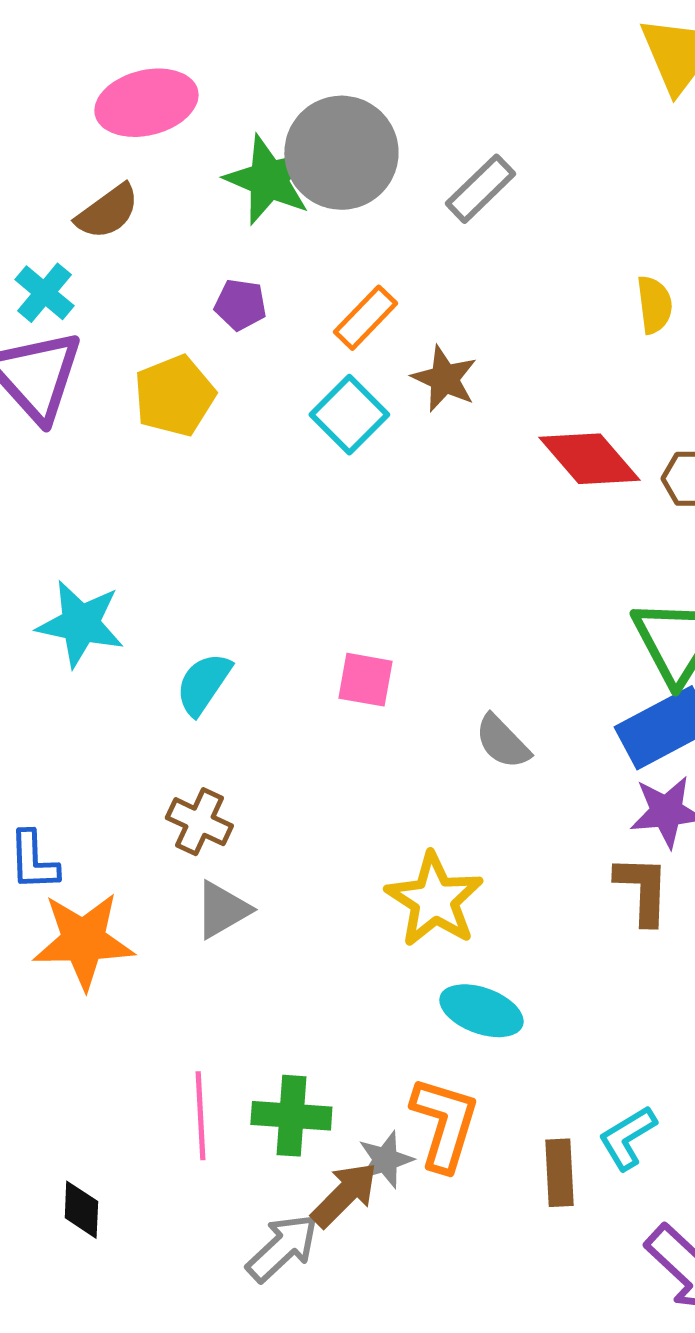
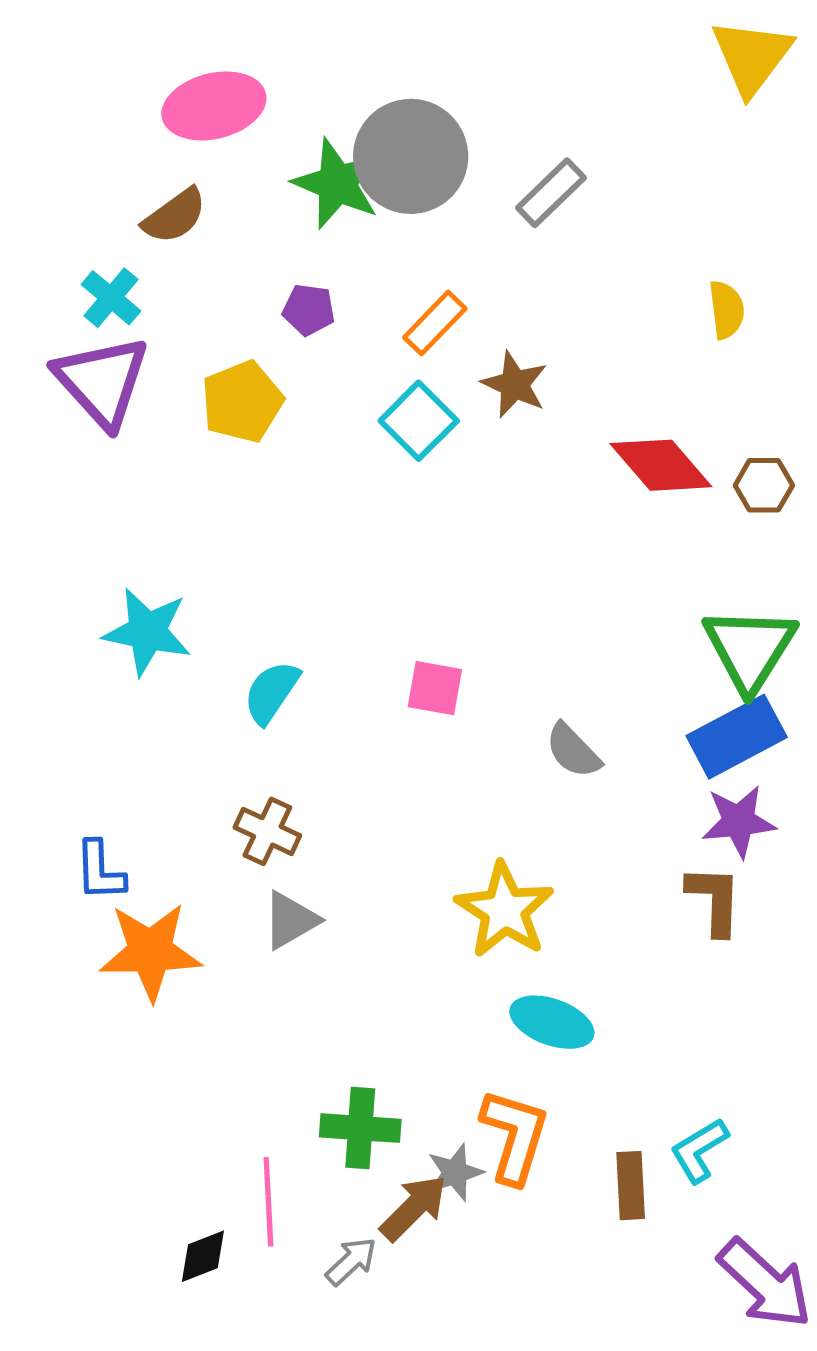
pink line: (200, 1116) -> (268, 1202), moved
black diamond: (81, 1210) -> (203, 1256), moved, turned 66
gray arrow: (282, 1248) -> (351, 1261), size x0.7

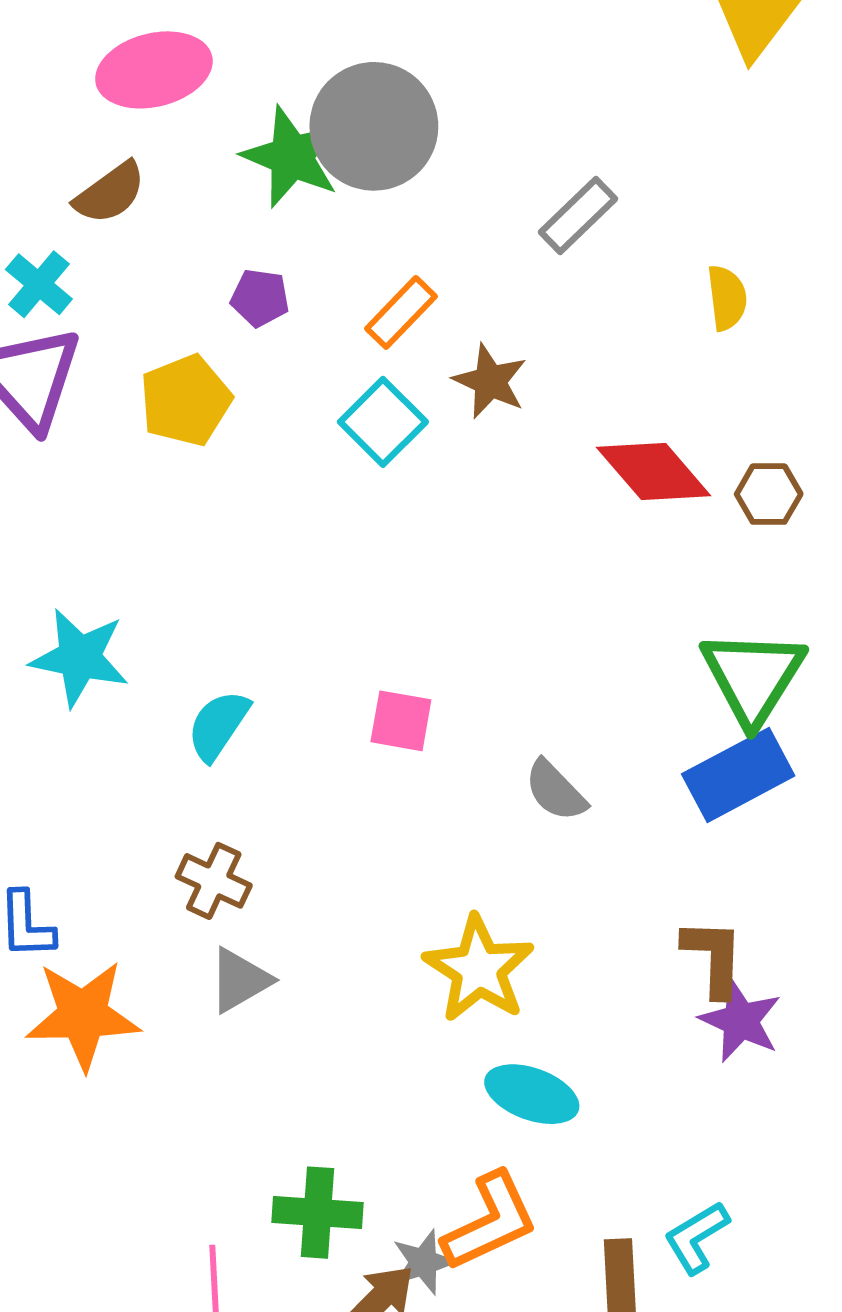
gray rectangle: (551, 193) -> (578, 215), moved
purple star: (739, 821) -> (740, 1021), moved, turned 30
orange L-shape: (515, 1136) -> (490, 1222), turned 48

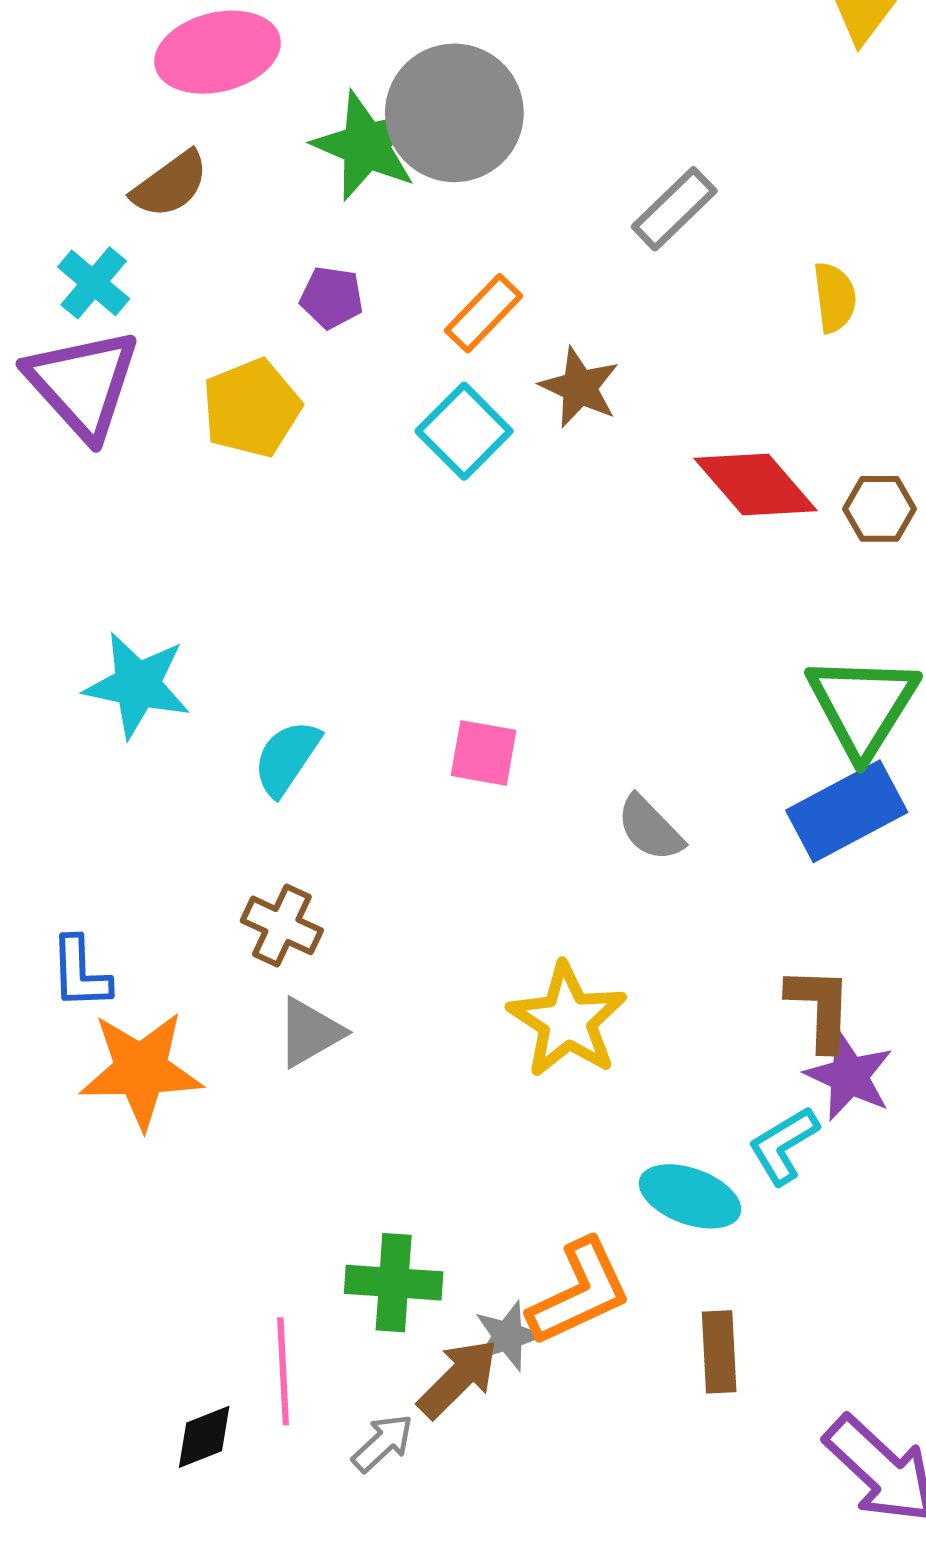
cyan ellipse: (532, 1094) -> (690, 1196), moved
cyan L-shape: (696, 1237) -> (784, 1145), moved

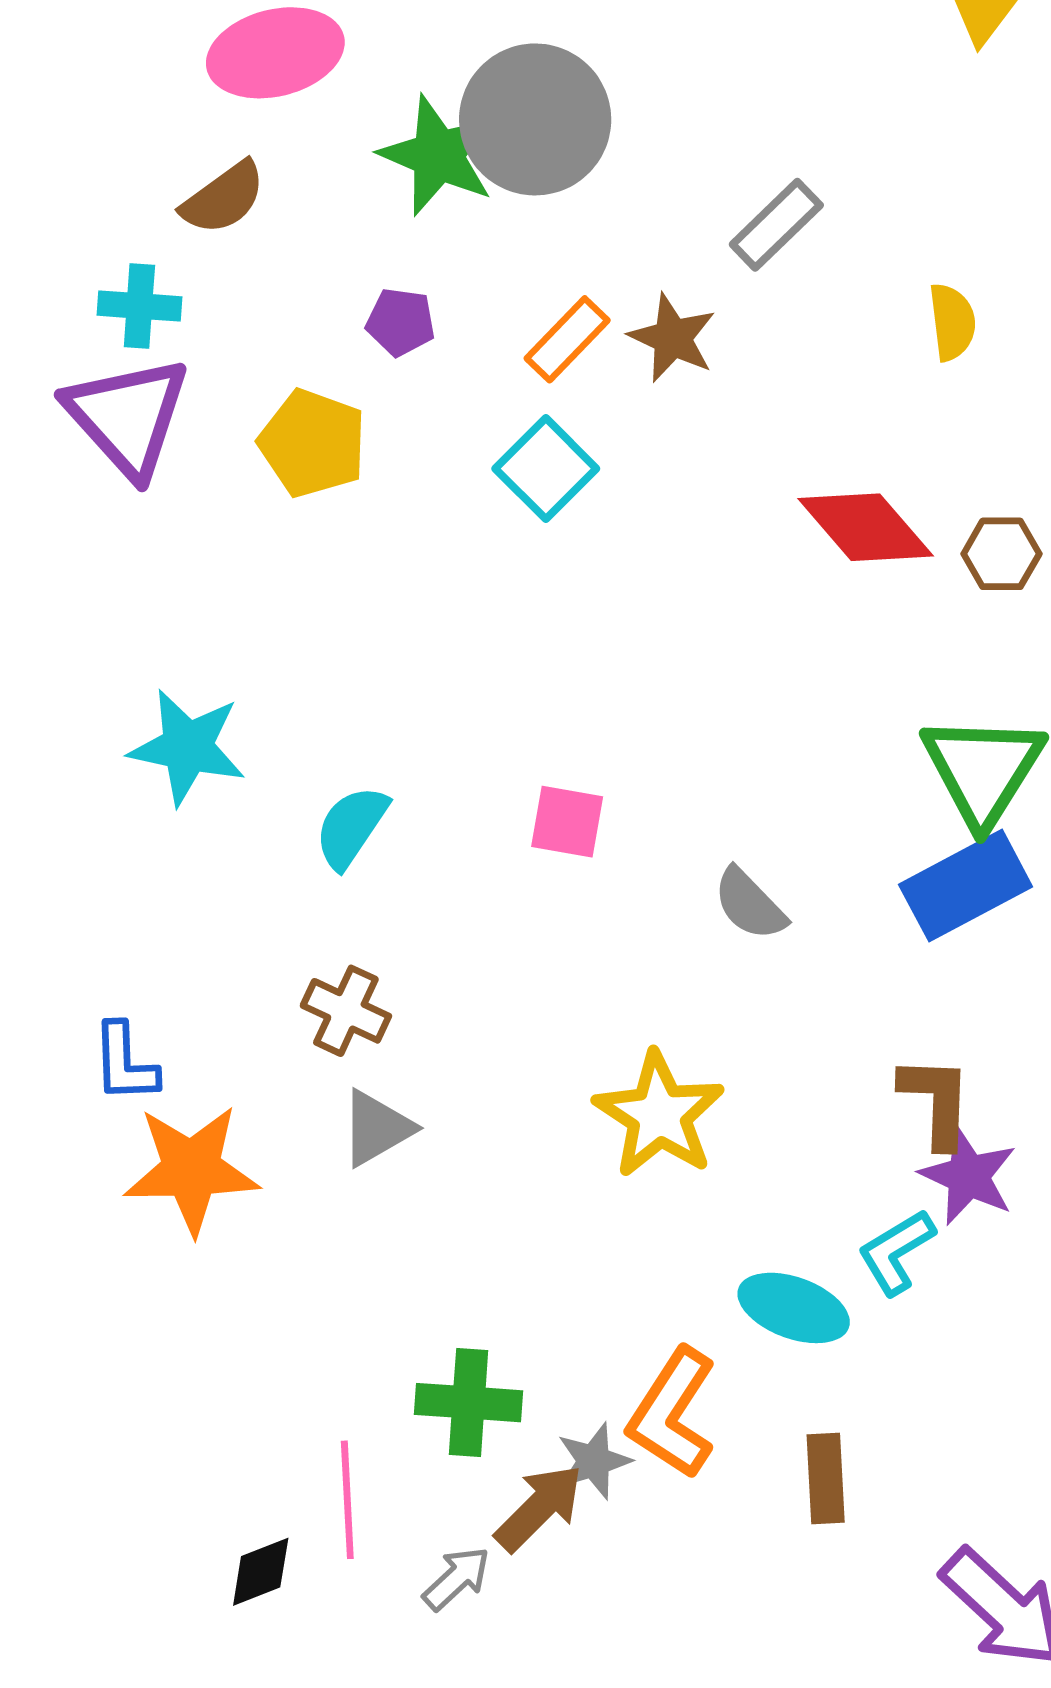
cyan cross: (94, 283) -> (139, 306), turned -36
brown star: (579, 387) -> (672, 338), moved
yellow pentagon: (252, 408) -> (313, 443), turned -30
orange L-shape: (579, 1292) -> (672, 1413), turned 148

